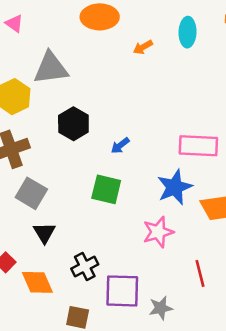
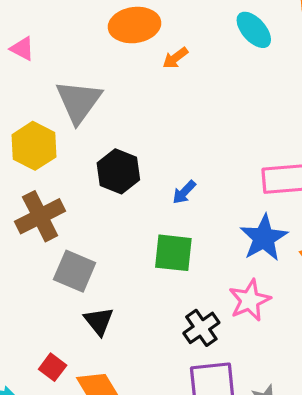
cyan ellipse: (188, 32) -> (254, 30), turned -36
orange arrow: (143, 47) -> (175, 58), moved
gray triangle: (51, 68) -> (79, 101), turned -39
black cross: (85, 266) -> (201, 328), moved

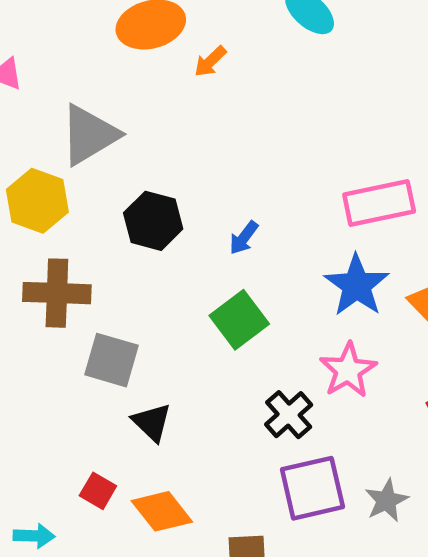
gray triangle: (79, 101) -> (89, 135), turned 30
brown cross: (40, 216) -> (57, 293), turned 36
green square: (173, 253) -> (239, 320), turned -36

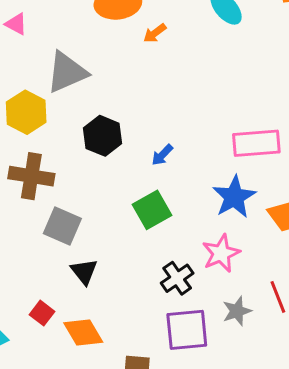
gray star: (386, 501) -> (237, 311), moved

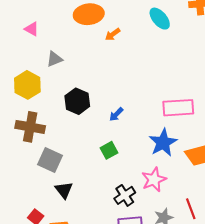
pink triangle: (16, 24) -> (32, 29), moved
gray triangle: (67, 72) -> (54, 59), size x0.6
green square: (152, 210) -> (109, 150), size x0.7

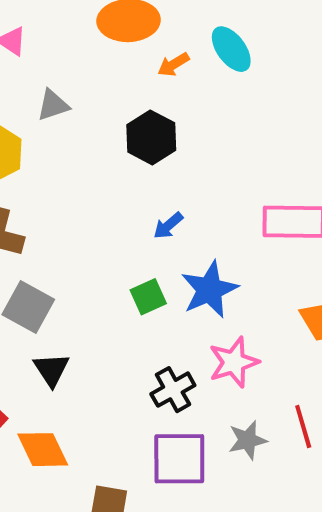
cyan ellipse: (160, 19) -> (231, 49), moved
black hexagon: (77, 101) -> (151, 137), moved
blue star: (163, 143) -> (209, 290), moved

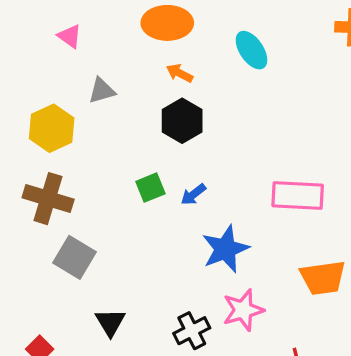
orange arrow: (173, 65) -> (180, 73), moved, turned 56
green square: (148, 297) -> (150, 188), moved
black triangle: (51, 369) -> (110, 322), moved

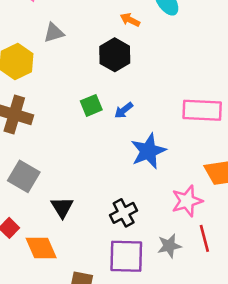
orange arrow: (180, 73) -> (130, 20), moved
gray square: (74, 257) -> (24, 176), moved
pink star: (243, 310) -> (187, 201), moved

